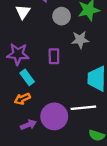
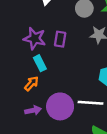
purple rectangle: (54, 56) -> (60, 39), moved
orange arrow: (22, 99) -> (31, 84), turned 147

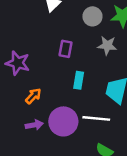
purple star: (35, 38) -> (18, 63), moved
cyan rectangle: (40, 63) -> (79, 80), moved, turned 35

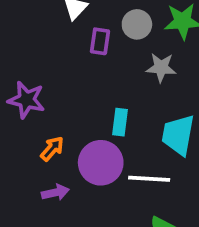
purple rectangle: (65, 49) -> (100, 41), moved
purple circle: (63, 121) -> (101, 163), moved

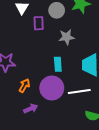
gray star: (161, 67) -> (67, 37), moved

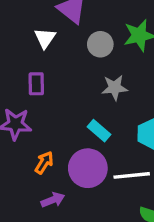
purple rectangle: (39, 23) -> (36, 84), moved
cyan rectangle: (58, 64) -> (99, 131), turned -48

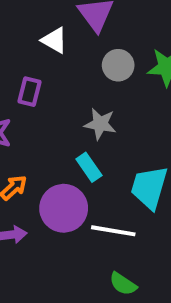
white triangle: (45, 38) -> (54, 40), turned -50
gray star: (115, 88) -> (100, 124), moved

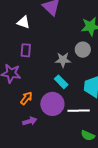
white triangle: (54, 40) -> (23, 22), moved
gray circle: (118, 65) -> (83, 50), moved

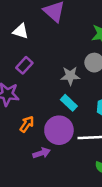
purple rectangle: (26, 50) -> (24, 65), turned 40
purple arrow: (30, 121) -> (41, 153), moved

